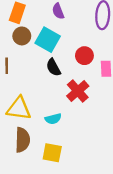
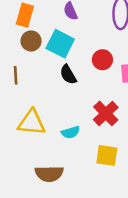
red cross: (78, 91) -> (106, 113), moved
brown semicircle: (22, 140) -> (49, 174), moved, turned 90
yellow square: (52, 153) -> (107, 155), moved

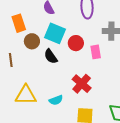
orange rectangle: (25, 15) -> (19, 23), moved, turned -30
brown circle: (31, 41) -> (32, 41), moved
cyan square: (60, 44) -> (55, 33), moved

